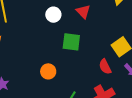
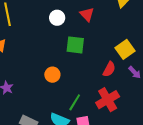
red semicircle: (105, 67) -> (109, 69), turned -126

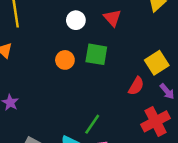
orange circle: (52, 75) -> (65, 60), moved
red cross: (108, 100) -> (156, 121), moved

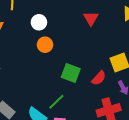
white circle: (76, 20) -> (39, 22), moved
green square: (96, 54) -> (71, 73), moved

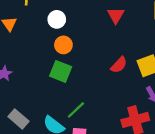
green square: (71, 73) -> (61, 71), moved
red semicircle: (99, 78) -> (119, 65), moved

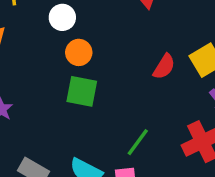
green line: (76, 110) -> (138, 142), moved

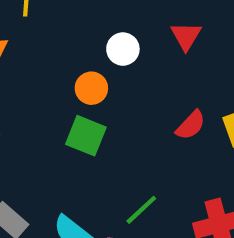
white circle: (62, 17) -> (123, 49), moved

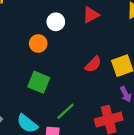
red triangle: (186, 36) -> (91, 15), turned 30
green square: (86, 136) -> (39, 82), moved

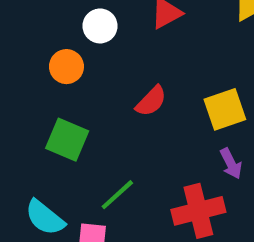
red semicircle: (93, 64) -> (151, 101), moved

